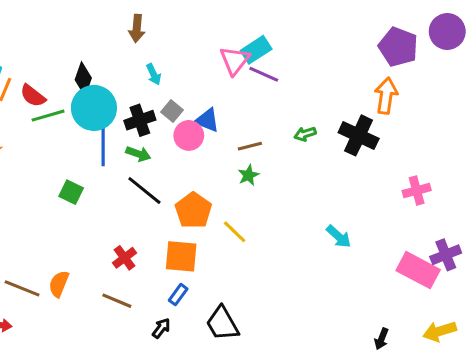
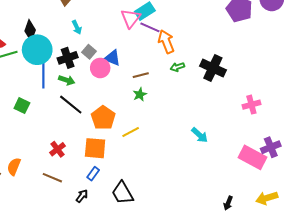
orange arrow: (386, 96) -> (166, 42), moved, turned -30
yellow line: (235, 232) -> (131, 132), turned -72

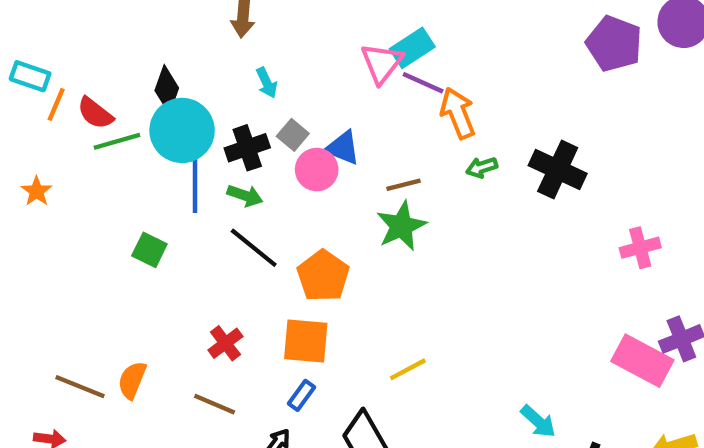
green star: (140, 94) -> (401, 226), size x1.6
yellow line: (131, 132) -> (408, 369), moved
cyan arrow: (200, 135) -> (538, 421), moved

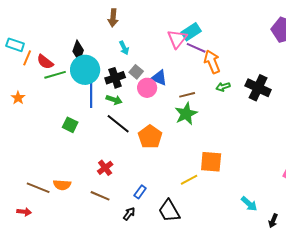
orange square: (306, 341) -> (211, 162), moved
orange semicircle: (132, 380) -> (62, 185), turned -108

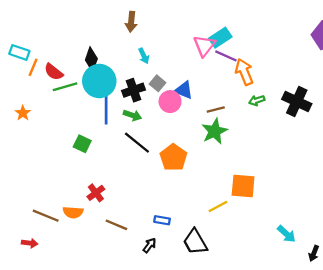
red cross: (105, 168) -> (96, 193), moved
blue rectangle: (140, 192) -> (162, 220), turned 64

